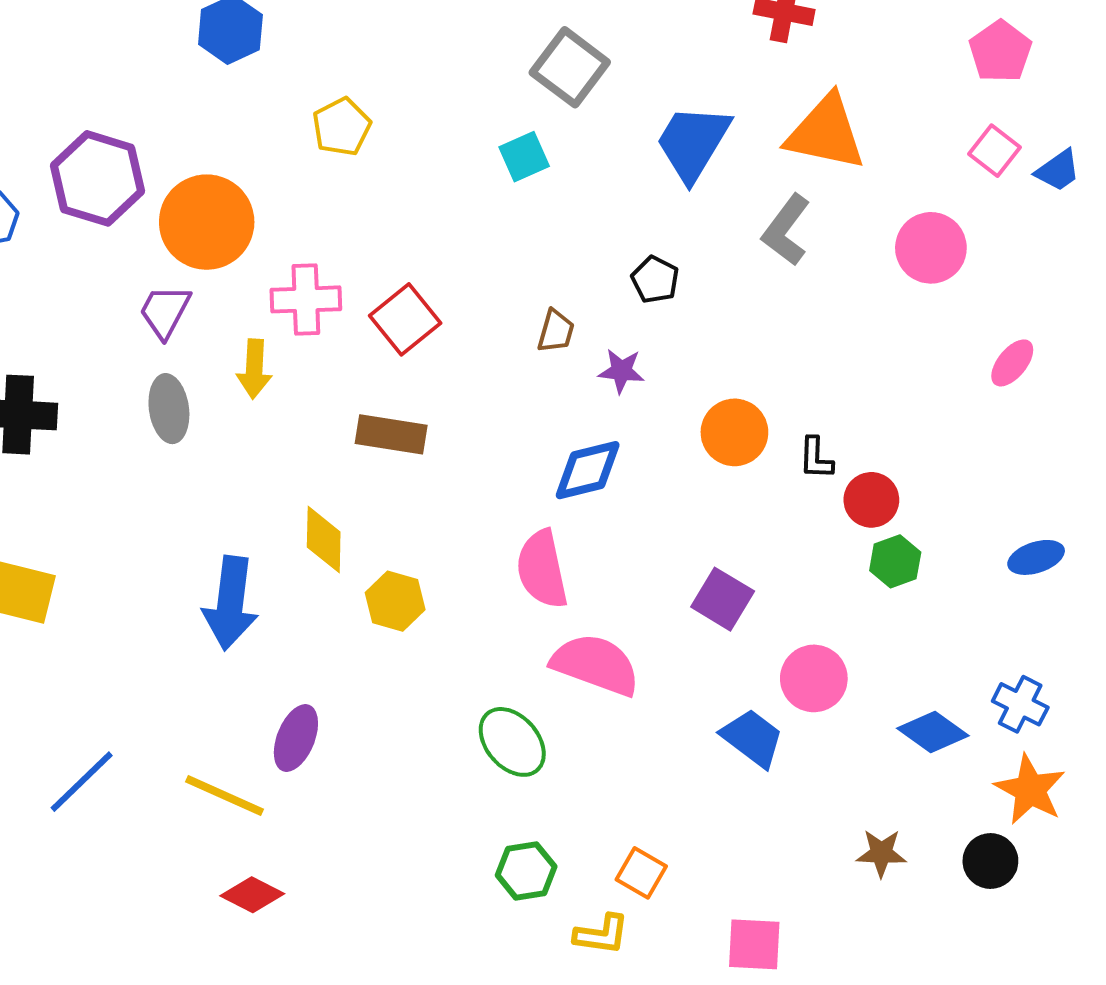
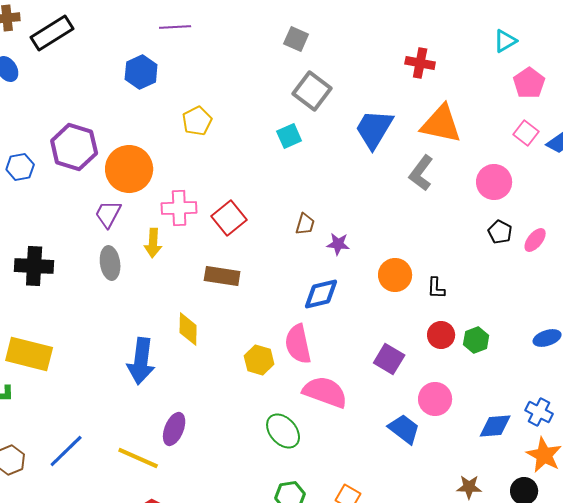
black pentagon: (655, 280) -> (500, 232), moved
red circle: (871, 500) -> (441, 335), moved
yellow hexagon: (395, 601) -> (259, 360), moved
blue diamond: (933, 732) -> (495, 426), turned -40

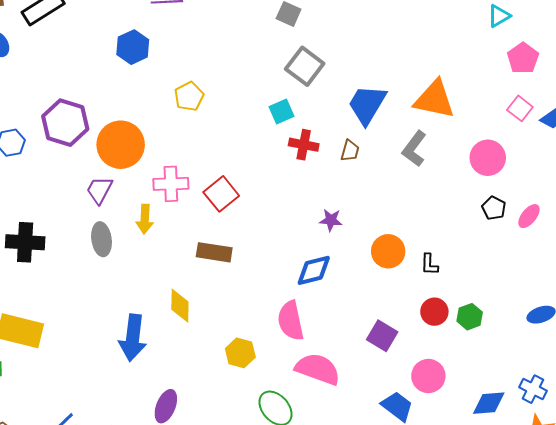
red cross: (420, 63) -> (304, 145), moved
brown trapezoid: (305, 224) -> (350, 151), moved
yellow hexagon: (259, 360) -> (240, 353), moved

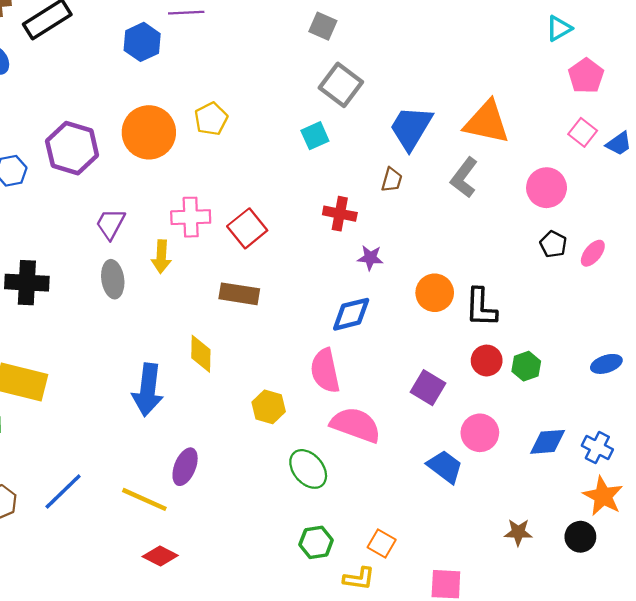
blue hexagon: (133, 47) -> (142, 42), moved
orange circle: (121, 145) -> (149, 132), moved
red cross: (304, 145) -> (340, 214), moved
black L-shape: (429, 264) -> (481, 307), size x1.6
blue diamond: (489, 403) -> (548, 442), moved

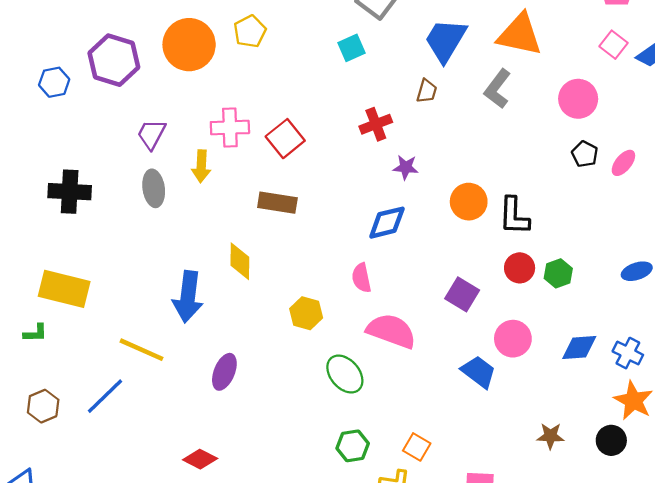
red cross: (340, 214) -> (376, 124), turned -32
pink semicircle: (325, 371) -> (361, 278), size x0.7
yellow line: (144, 499) -> (141, 350), moved

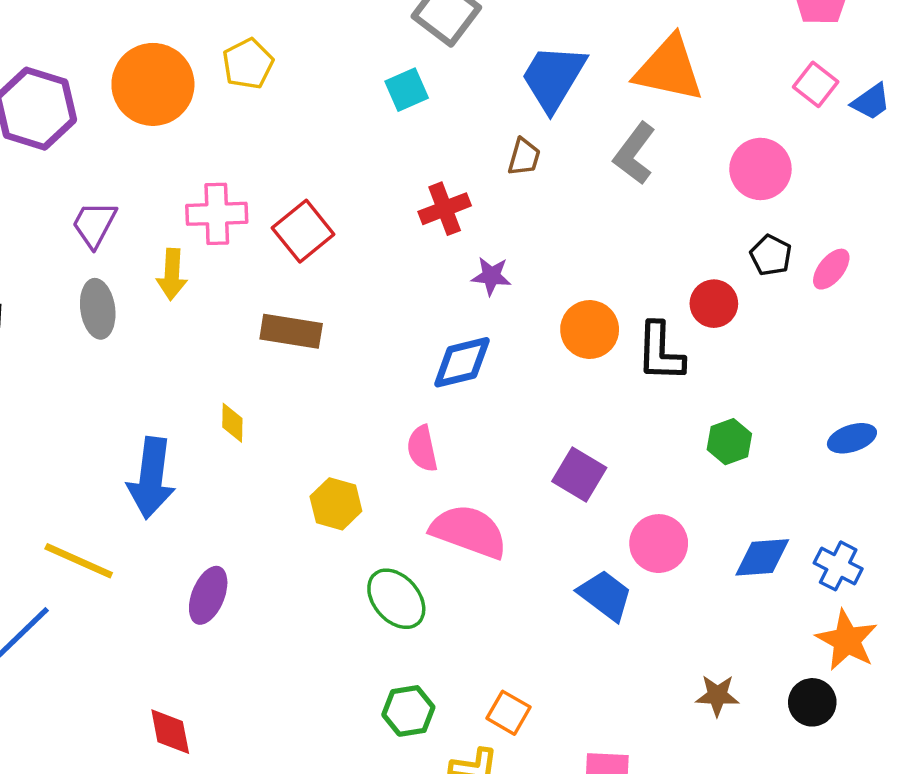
yellow diamond: (240, 261) -> (232, 423), size x0.7
red circle: (520, 268) -> (714, 304), moved
red diamond: (200, 459) -> (170, 732), turned 52

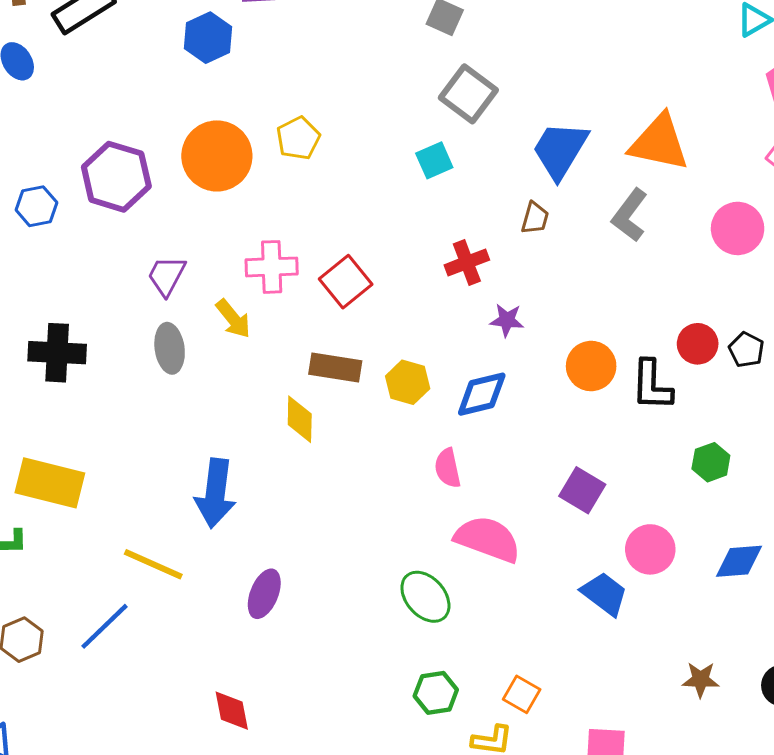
black pentagon: (771, 255) -> (746, 350), moved
yellow arrow: (172, 274) -> (233, 319), turned -42
yellow diamond: (232, 423) -> (300, 419), moved, size x1.4
yellow hexagon: (336, 504) -> (408, 382), moved

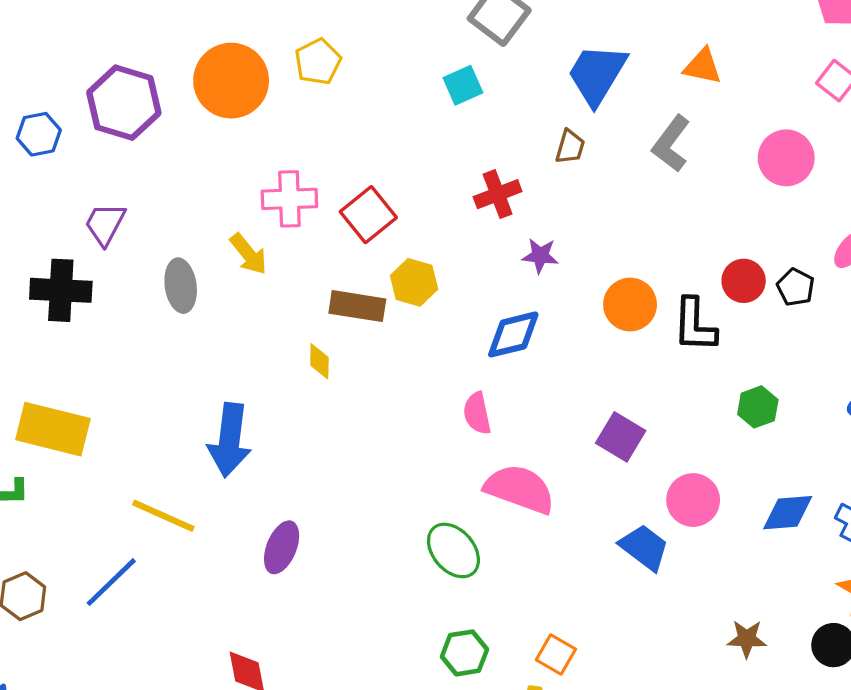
orange triangle: (659, 143) -> (703, 66), size x0.6
purple trapezoid: (167, 276) -> (105, 224), moved
yellow hexagon: (408, 382) -> (414, 282), moved
yellow diamond: (300, 419) -> (319, 361), size x0.7

